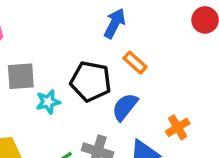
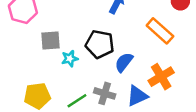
orange rectangle: (135, 63) -> (160, 31), moved, size x1.6
orange cross: (178, 127) -> (161, 77), size x1.5

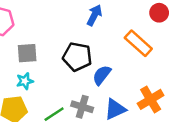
cyan star: (70, 59) -> (25, 81), moved
orange cross: (161, 77) -> (151, 99), moved

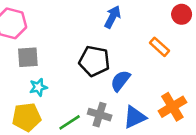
orange rectangle: (138, 43) -> (159, 47), size x0.7
gray square: (27, 53) -> (28, 57), moved

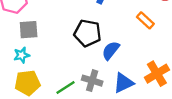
cyan star: (38, 87) -> (22, 55), moved

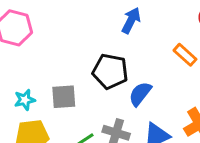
gray square: (29, 30) -> (64, 97), moved

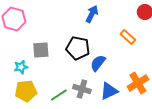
gray square: (64, 97) -> (41, 50), moved

